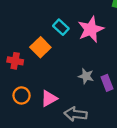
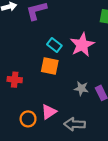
orange square: (40, 47) -> (50, 66), moved, turned -30
orange circle: (22, 95) -> (28, 119), moved

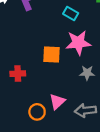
cyan rectangle: (54, 45) -> (71, 13), moved
pink star: (82, 45) -> (78, 43), moved, turned 30

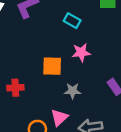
pink star: (78, 43) -> (81, 52), size x0.7
gray star: (87, 73) -> (73, 91), moved

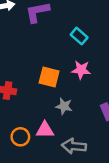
pink triangle: (59, 118) -> (45, 130), turned 30

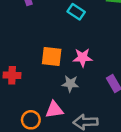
pink star: (81, 70) -> (83, 58), moved

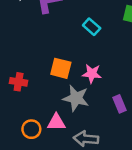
gray star: (70, 84) -> (76, 98), size x1.5

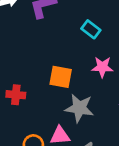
pink star: (92, 74) -> (102, 67), moved

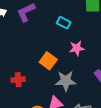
orange square: (61, 77) -> (48, 61), turned 36

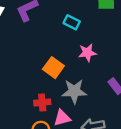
red cross: (18, 80) -> (42, 102), moved

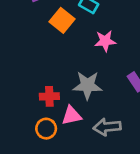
orange square: (53, 68) -> (62, 20), moved

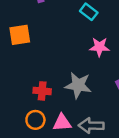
orange square: (62, 20) -> (20, 35), moved, turned 35
pink triangle: (72, 116) -> (62, 123), moved

